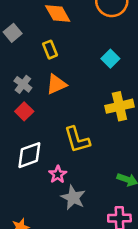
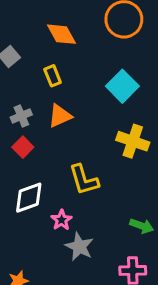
cyan square: (110, 59) -> (122, 86), size x1.5
gray cross: (23, 84) -> (21, 116), turned 30
yellow cross: (119, 106) -> (133, 141), turned 32

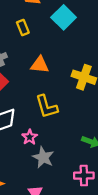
cyan square: (122, 86) -> (64, 17), moved
orange triangle: (60, 116) -> (40, 65), moved, turned 30

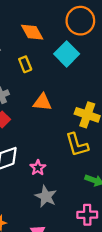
yellow L-shape: (47, 107) -> (77, 145), moved
pink star: (30, 137) -> (38, 168), moved

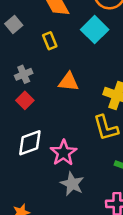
pink star: (38, 168) -> (63, 153), size x1.5

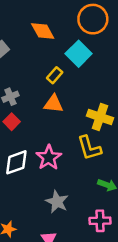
yellow rectangle: (50, 41) -> (55, 75), moved, turned 63
pink star: (63, 153) -> (49, 158), moved

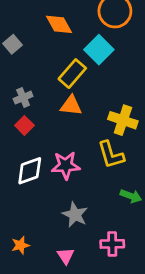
yellow rectangle: (55, 75) -> (72, 74), size x1.5
pink star: (49, 158) -> (66, 165), turned 30
pink cross: (100, 221) -> (112, 244), moved

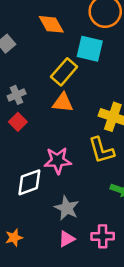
cyan square: (99, 50) -> (90, 49), turned -32
white diamond: (30, 171) -> (29, 182), moved
pink triangle: (66, 256) -> (67, 239), moved, turned 36

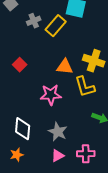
gray cross: (17, 95) -> (34, 21), moved
orange triangle: (63, 103) -> (65, 67), moved
white diamond: (29, 182) -> (23, 129), moved, turned -65

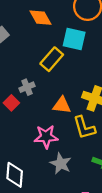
gray cross: (34, 21) -> (27, 87), moved
gray star: (58, 132) -> (61, 164), moved

